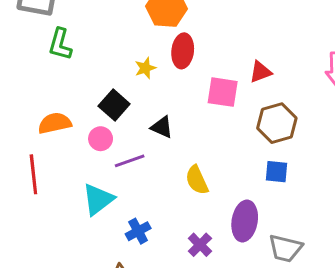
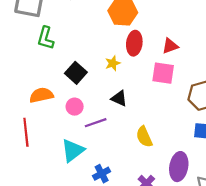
yellow star: (145, 68) -> (113, 63), moved
red triangle: (261, 72) -> (170, 46), moved
black square: (114, 105) -> (76, 73), moved

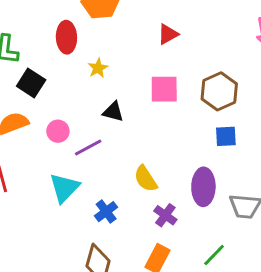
red ellipse: (134, 43) -> (66, 37), moved
black square: (76, 73) -> (31, 83), moved
pink square: (163, 73) -> (164, 89), moved
yellow semicircle: (144, 137) -> (146, 179), moved

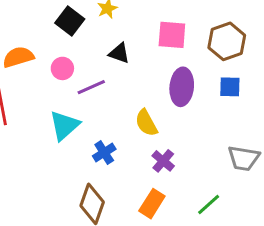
black square: (31, 83) -> (70, 21), moved
purple ellipse: (203, 187) -> (182, 87), moved

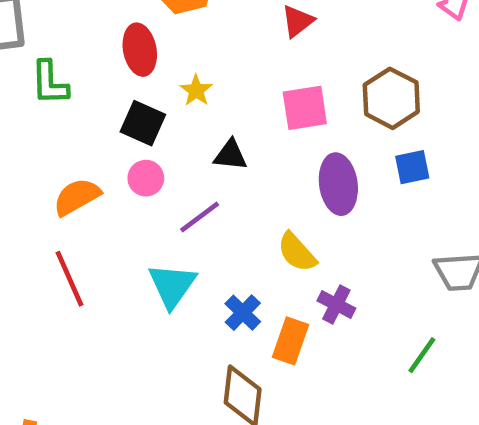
pink circle: (62, 68) -> (146, 178), moved
orange rectangle: (152, 204) -> (291, 341), moved

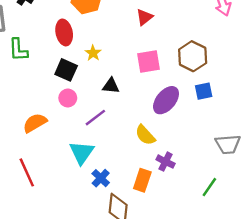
purple ellipse: (338, 184) -> (166, 100), turned 48
orange semicircle: (77, 197) -> (35, 123), moved
red line: (70, 279) -> (27, 172), moved
blue cross: (243, 313) -> (101, 178), moved

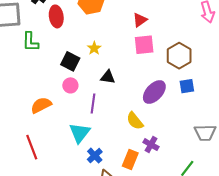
red ellipse: (64, 32) -> (56, 16), moved
pink square: (149, 61) -> (144, 45), moved
purple line: (95, 118) -> (93, 103), turned -48

